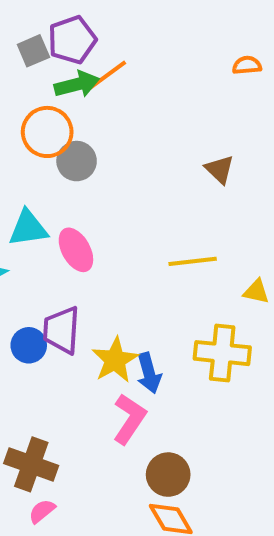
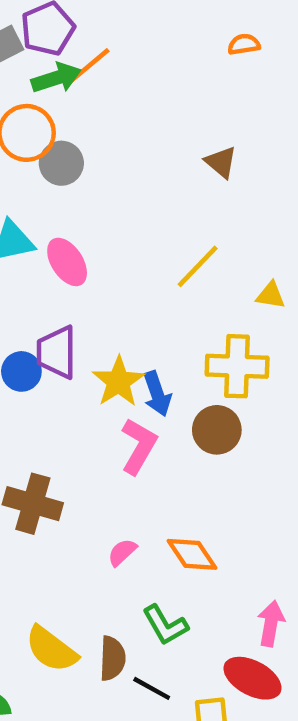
yellow line: (193, 261) -> (198, 266), turned -36
brown circle: (168, 475) -> (217, 430), moved
pink semicircle: (42, 511) -> (122, 552), moved

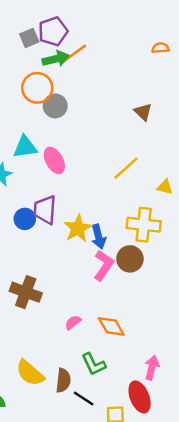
pink L-shape: (139, 446) -> (104, 265), moved
red ellipse: (252, 678) -> (140, 397), turned 36

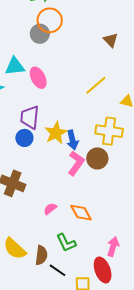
orange circle: (37, 88) -> (50, 20), moved
blue circle: (25, 219) -> (24, 138), moved

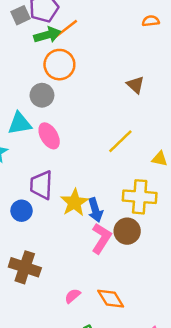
gray circle: (40, 34) -> (42, 95), moved
blue circle: (24, 138) -> (22, 211), moved

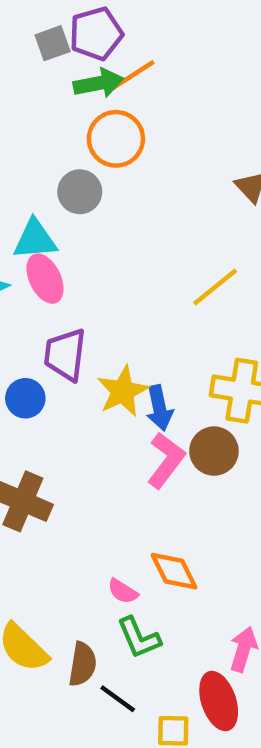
pink ellipse: (49, 136) -> (45, 279), moved
pink semicircle: (73, 296) -> (123, 591), moved, turned -112

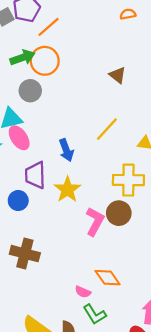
green arrow: (98, 83) -> (22, 58), moved
blue arrow: (159, 408) -> (66, 150), moved

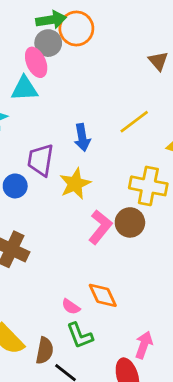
gray circle: (30, 91) -> (48, 43), moved
pink ellipse: (19, 138) -> (36, 62), moved

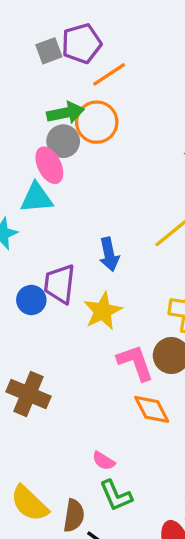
blue circle: (15, 186) -> (31, 300), moved
pink L-shape: (100, 227) -> (135, 363), turned -56
orange diamond: (103, 295) -> (152, 409), moved

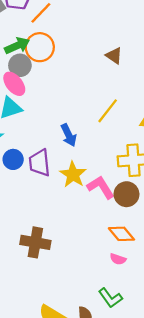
blue circle: (31, 300) -> (13, 159), moved
pink L-shape: (135, 363) -> (101, 187), moved
pink semicircle: (104, 461) -> (118, 259), moved

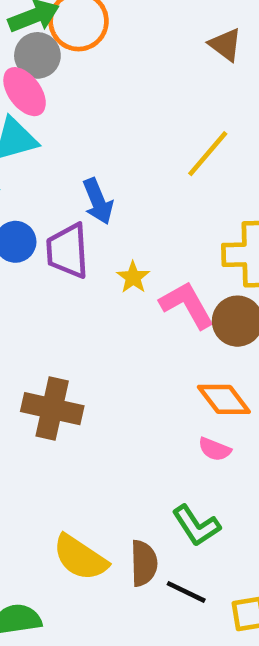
blue arrow: (69, 135) -> (98, 201), moved
yellow star: (73, 175) -> (133, 277), size x0.6

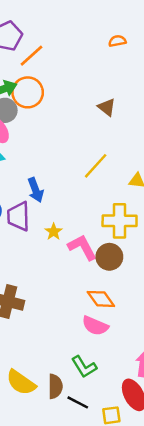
pink semicircle: (215, 449) -> (95, 326), size x1.5

